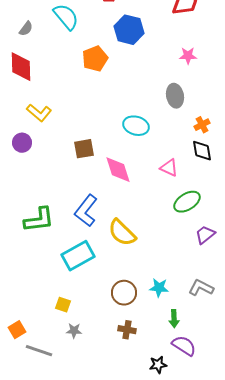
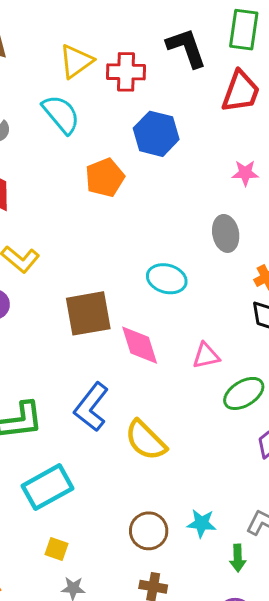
brown square: (84, 149) -> (88, 313), size x1.5
pink triangle: (169, 168) -> (206, 356), moved, turned -36
cyan rectangle: (78, 256) -> (47, 487), moved
green arrow: (174, 319) -> (238, 558), moved

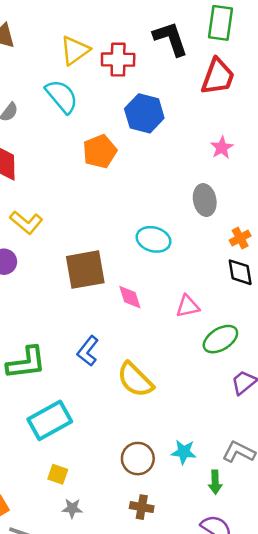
pink star: (245, 173) -> (222, 148), turned -30
pink diamond: (140, 345) -> (130, 297), size x0.7
blue L-shape: (91, 407) -> (88, 351), size x0.7

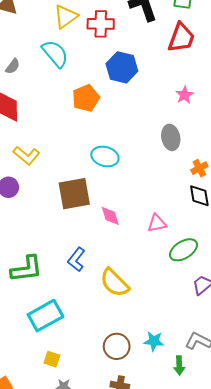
cyan ellipse: (154, 239) -> (105, 156), moved

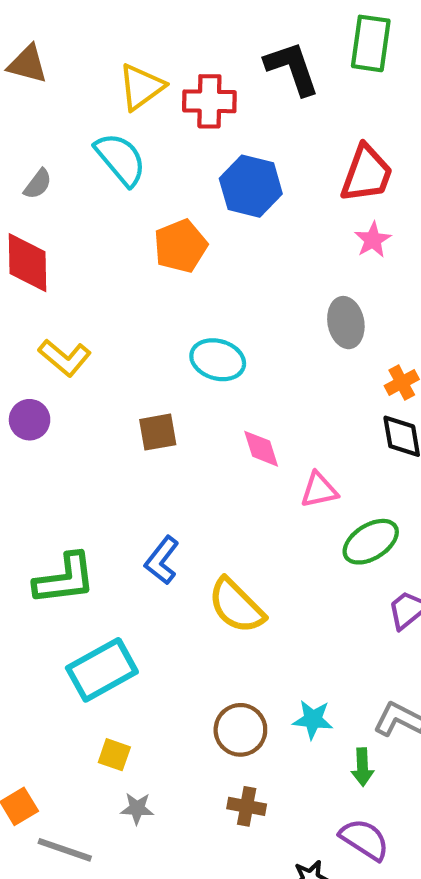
red trapezoid: (181, 38) -> (367, 174), moved
brown square: (74, 194) -> (158, 432), size x0.6
pink diamond: (110, 216) -> (261, 449), moved

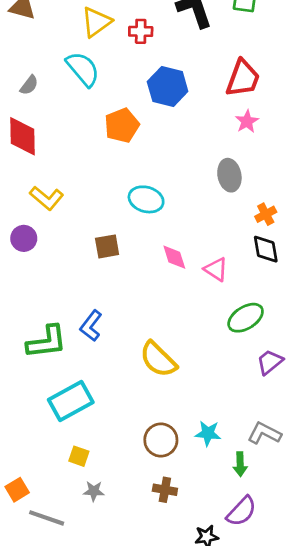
red cross: (209, 101) -> (141, 31), size x0.7
pink triangle: (319, 490) -> (216, 269), moved, turned 45
blue L-shape: (162, 560) -> (91, 326), moved
purple semicircle: (364, 839) -> (242, 511), turned 100

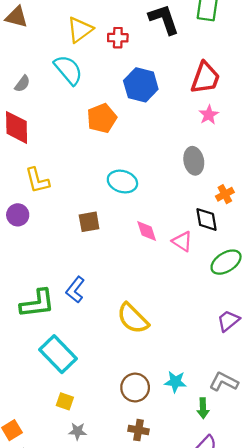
yellow L-shape: (47, 198) -> (37, 180), turned 36
black diamond: (266, 249) -> (206, 219), moved
green ellipse: (246, 318) -> (226, 262), moved
cyan rectangle: (71, 401) -> (58, 354), turned 75

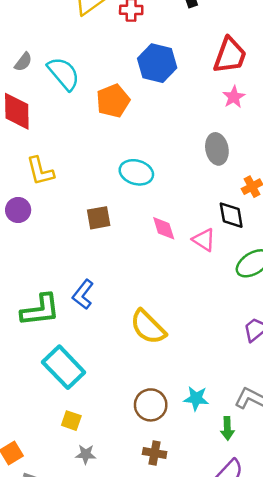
cyan semicircle: (68, 70) -> (64, 74), moved

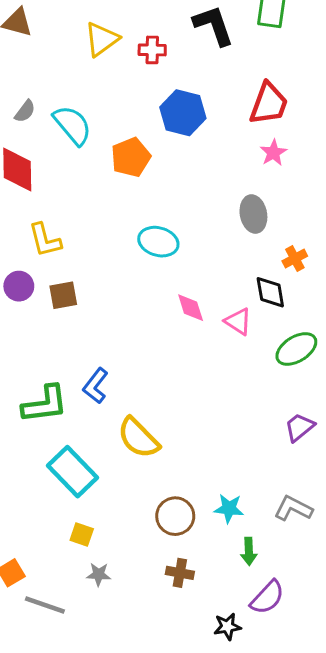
brown square: (99, 218) -> (63, 295), moved
yellow semicircle: (148, 327) -> (138, 438), moved
green arrow: (227, 428) -> (249, 551), moved

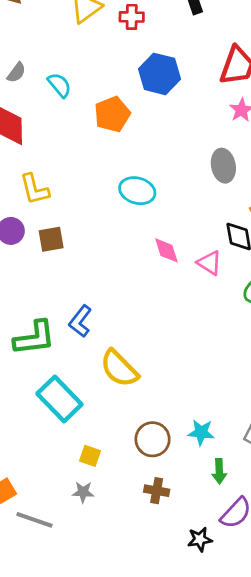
cyan semicircle: (72, 125) -> (59, 85), size x0.7
yellow square: (82, 535) -> (90, 456), moved

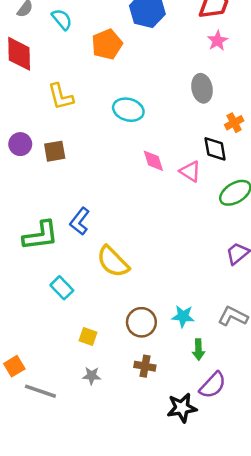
yellow L-shape: (34, 189) -> (61, 97), moved
cyan rectangle: (59, 399) -> (62, 288), size x0.6
gray star: (83, 492) -> (92, 376), moved
black star: (200, 539) -> (182, 408), size x1.4

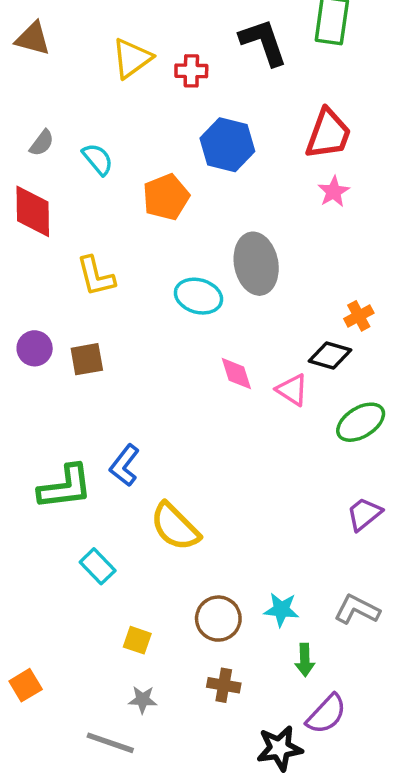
gray ellipse: (202, 88) -> (256, 264), moved, size x1.4
black diamond: (215, 149) -> (330, 356), turned -64
gray line: (40, 391) -> (110, 743), moved

